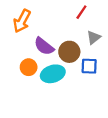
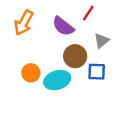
purple semicircle: (44, 46) -> (63, 26), moved

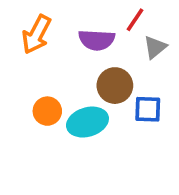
purple semicircle: (63, 26) -> (97, 40), turned -35
gray triangle: (101, 41) -> (155, 47), moved

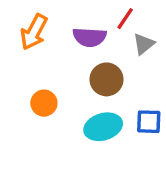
blue square: (148, 109) -> (149, 122), moved
cyan ellipse: (87, 122) -> (103, 127), moved

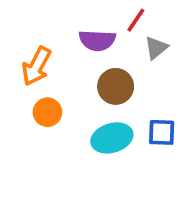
orange arrow: (34, 32) -> (36, 66), moved

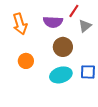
orange arrow: (36, 66) -> (20, 24), moved, turned -45

